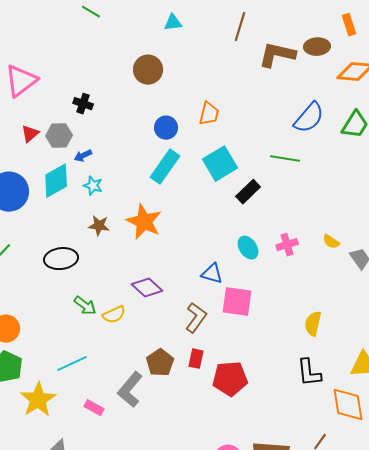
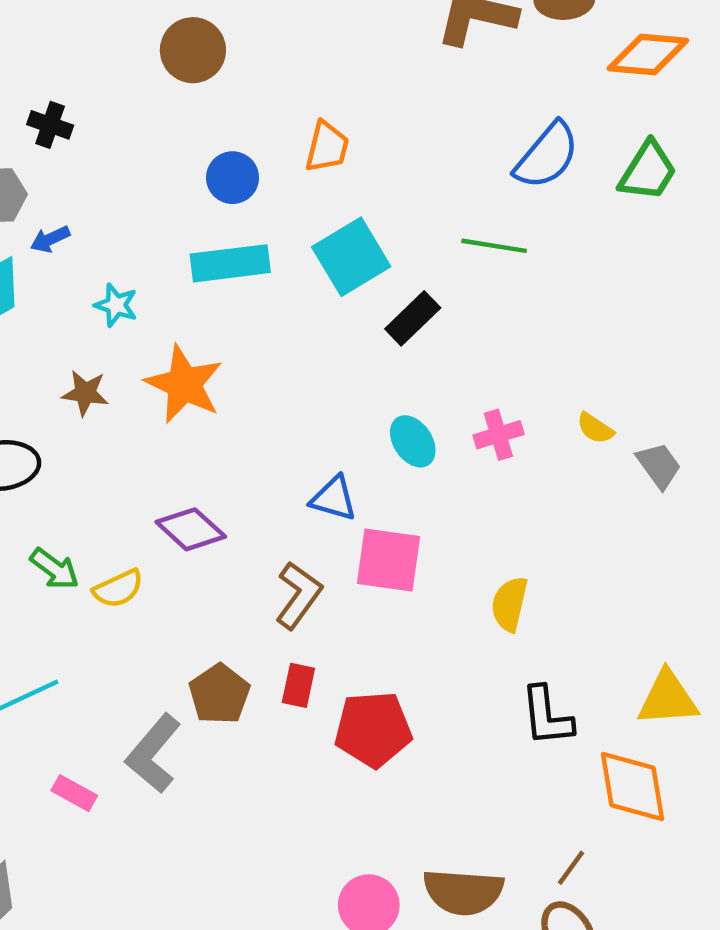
cyan rectangle: (165, 167) -> (230, 263), turned 48
cyan star: (93, 186) -> (116, 305), moved
yellow semicircle: (313, 324) -> (509, 604), moved

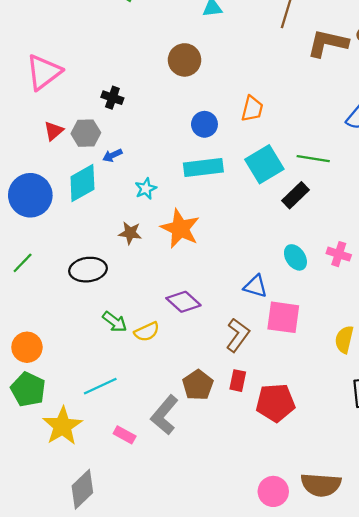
green line: (494, 246) -> (313, 159), moved
cyan star: (116, 305) -> (146, 189), turned 30
pink cross: (498, 435) -> (339, 254), turned 35

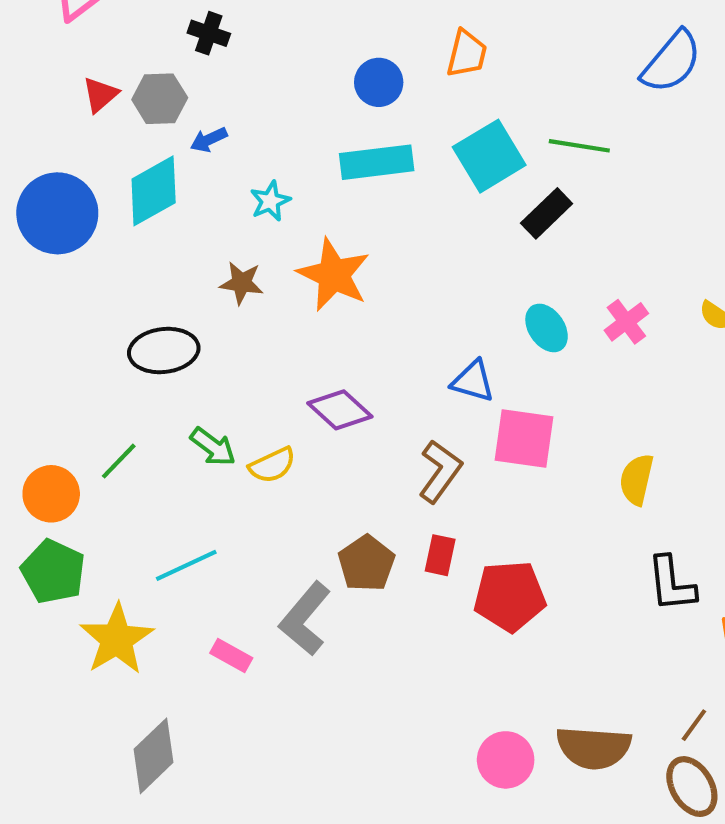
pink cross: (339, 254) -> (626, 322), turned 35
green line: (23, 263) -> (119, 461), moved

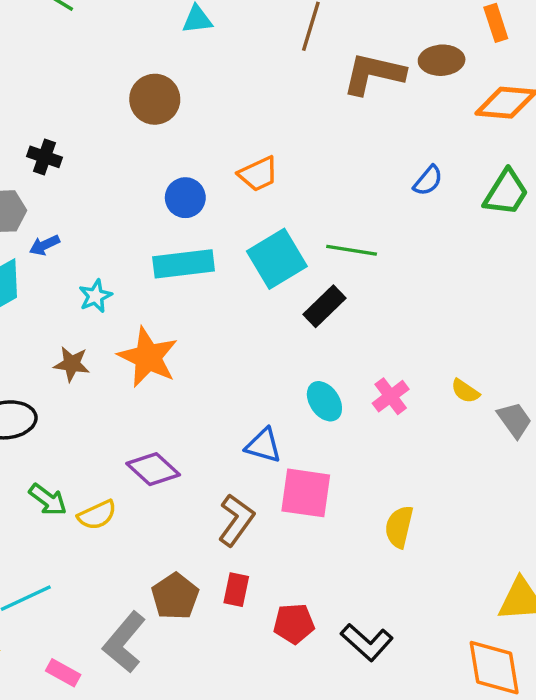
orange trapezoid: (467, 54) -> (258, 174), turned 51
blue semicircle: (671, 62) -> (428, 181), size x0.6
black L-shape: (671, 584) -> (367, 642), moved, turned -42
red pentagon: (510, 596) -> (294, 624), size x0.7

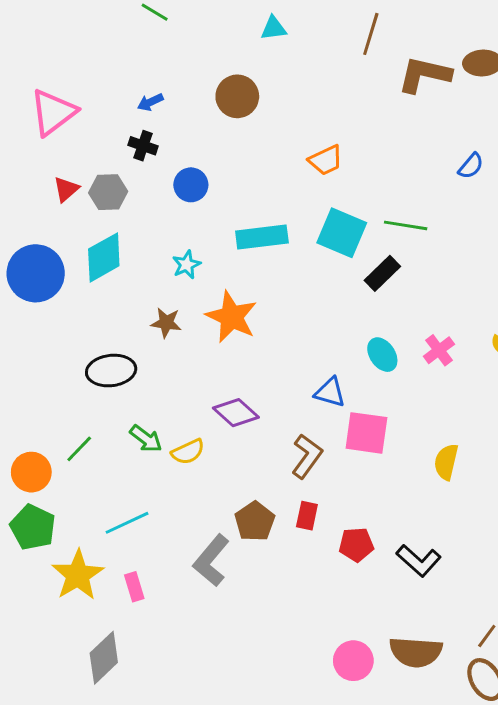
blue circle: (185, 198) -> (191, 185), moved
blue arrow: (44, 245) -> (150, 102), moved
cyan square: (277, 259) -> (342, 233), turned -36
pink rectangle: (63, 673) -> (134, 587), moved, turned 44

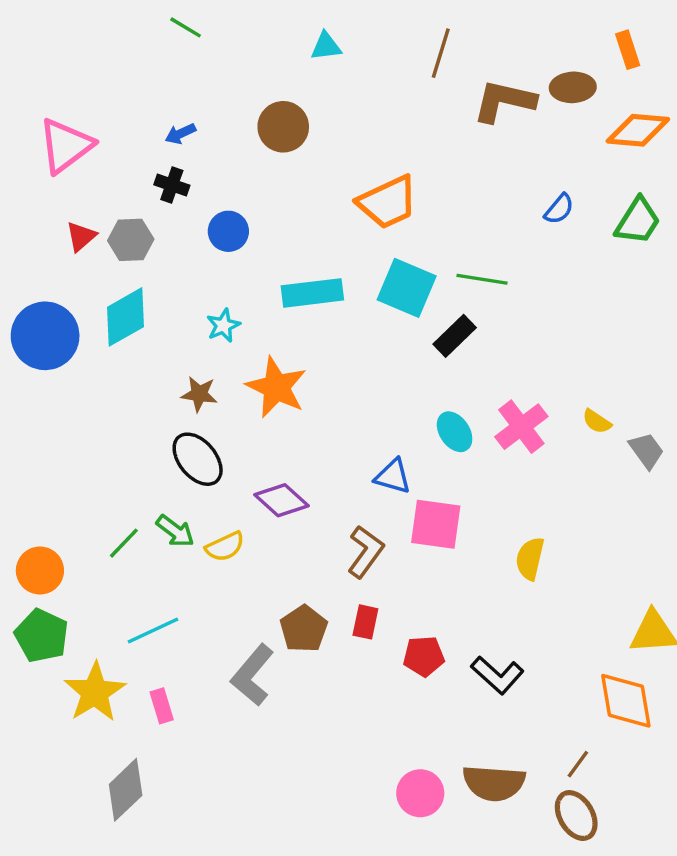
orange trapezoid: (326, 160) -> (388, 202), size x1.5
pink cross: (439, 350) -> (521, 427), size x1.4
black ellipse: (111, 371) -> (198, 459), moved, turned 57
green line: (79, 449) -> (124, 543), moved

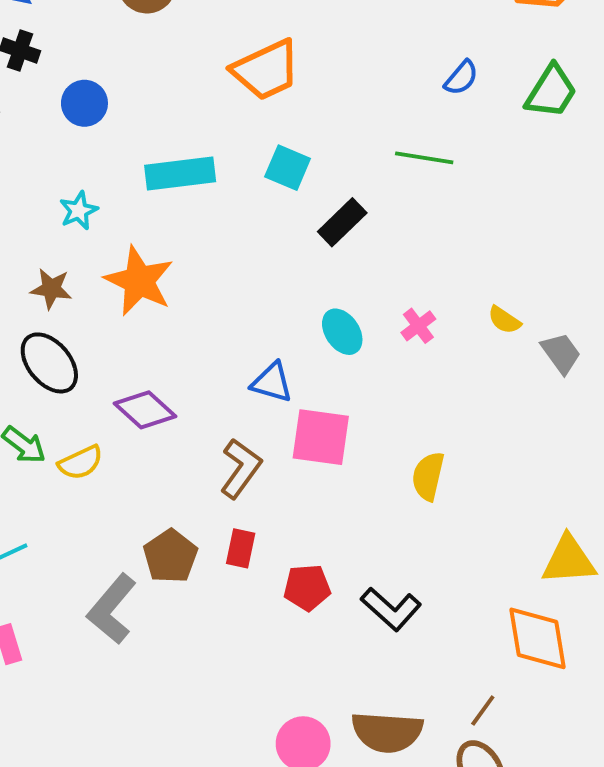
green line: (482, 279) -> (424, 158), moved
cyan square: (407, 288) -> (288, 168), size x0.7
pink cross: (521, 427) -> (418, 326), size x0.6

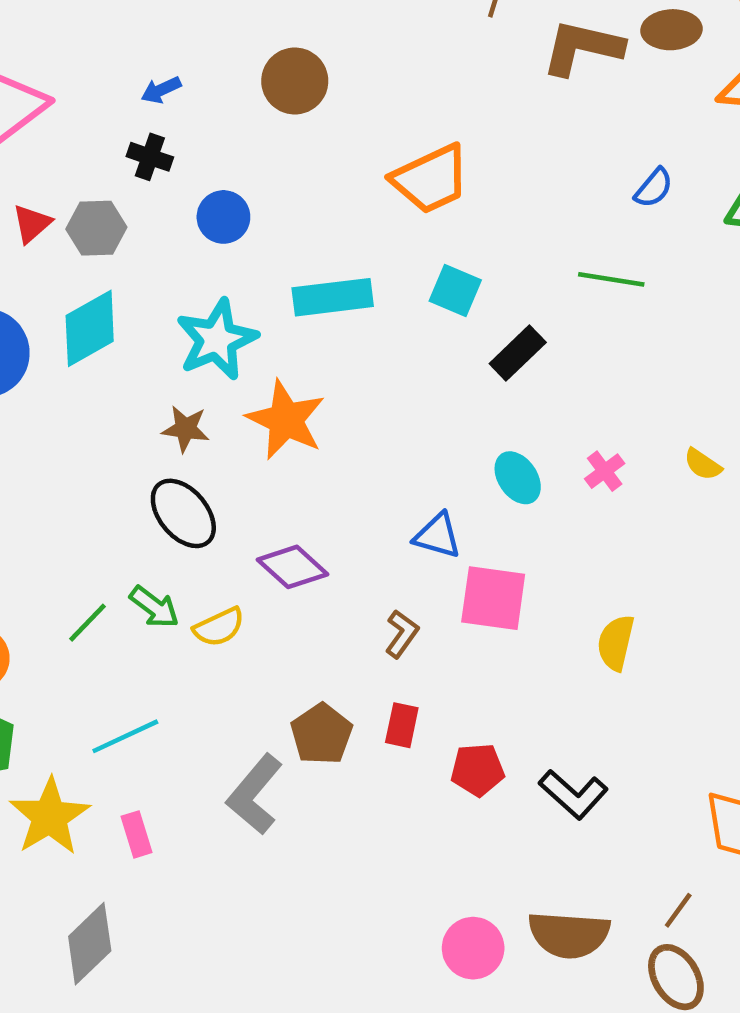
cyan star: (79, 211) -> (217, 340), size x1.8
brown L-shape: (241, 468) -> (402, 634), size x0.7

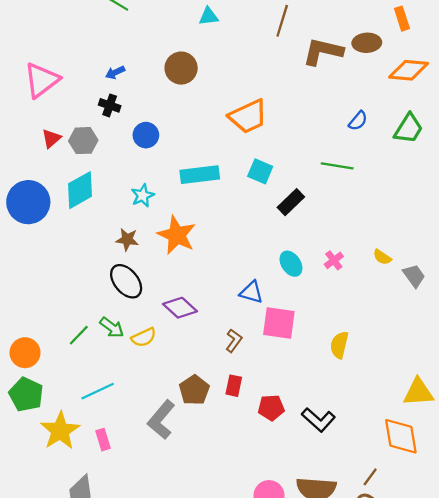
cyan star: (217, 340) -> (143, 196), size x0.6

